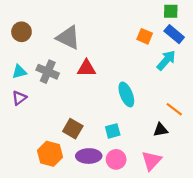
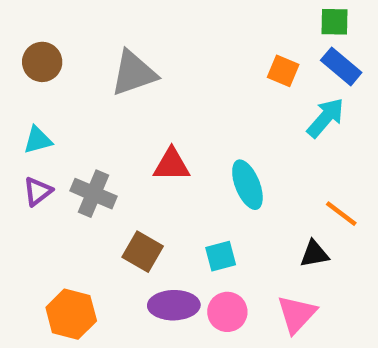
gray triangle: (68, 37) -> (134, 73), turned -45
red triangle: (86, 68) -> (172, 165), moved
gray cross: (48, 72) -> (93, 194), moved
orange hexagon: (50, 154) -> (71, 314), moved

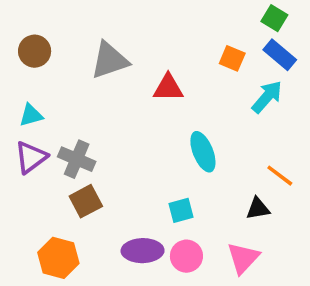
green square: (334, 22) -> (274, 18), turned 30
red triangle: (172, 165) -> (168, 88), moved
purple triangle: (38, 191) -> (31, 157), size x1.4
brown square: (143, 252) -> (86, 201), moved, turned 32

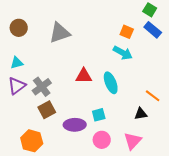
red triangle: (168, 88) -> (84, 76), moved
cyan arrow: (267, 97) -> (123, 53), moved, turned 78
gray cross: (77, 159) -> (42, 87), turned 30
purple ellipse: (143, 251) -> (75, 125), moved

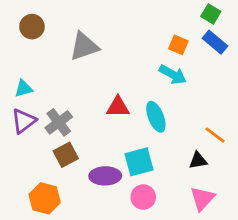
brown circle: (19, 28) -> (32, 27), moved
cyan square: (99, 115) -> (139, 162), size x1.5
pink triangle: (133, 141) -> (202, 198), moved

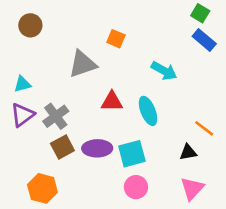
orange square: (178, 45) -> (116, 39), moved
gray triangle: (84, 46) -> (83, 64), moved
purple ellipse: (105, 176) -> (97, 148), moved

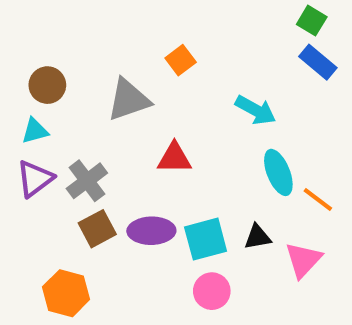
brown circle: (30, 25) -> (47, 85), moved
orange square: (116, 39) -> (181, 60), turned 30
cyan ellipse: (148, 111) -> (278, 172), moved
black triangle: (188, 152) -> (258, 237), moved
pink triangle: (192, 188) -> (303, 260), moved

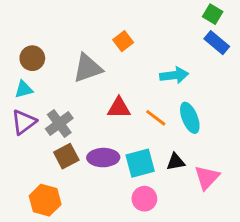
cyan arrow: (255, 110) -> (174, 75), turned -36
orange line: (318, 200) -> (156, 118), moved

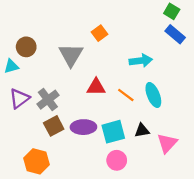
gray triangle: (88, 68) -> (71, 55), turned -40
cyan triangle: (24, 89) -> (11, 66), moved

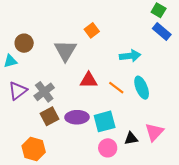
black triangle: (142, 131) -> (131, 138), moved

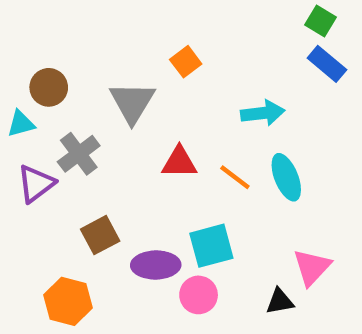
gray cross: (44, 92) -> (79, 154), moved
purple ellipse: (77, 117) -> (156, 265), moved
black triangle: (131, 138) -> (280, 301), moved
pink circle: (108, 148) -> (199, 295), moved

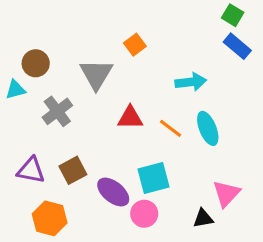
purple triangle: (36, 184) -> (31, 170), moved, turned 48
purple ellipse: (156, 265) -> (113, 192), turned 40

